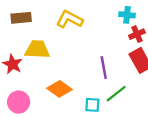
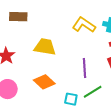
yellow L-shape: (70, 19) -> (84, 25), moved
yellow trapezoid: (37, 49) -> (45, 47), moved

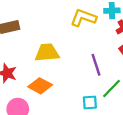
orange diamond: (44, 82) -> (40, 86), moved

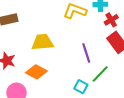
cyan square: (90, 102) -> (81, 87), turned 32

